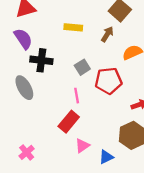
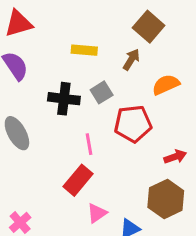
black cross: (41, 60) -> (64, 99), moved
gray square: (82, 67) -> (102, 92), moved

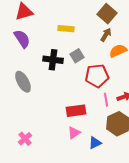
brown arrow: (131, 60) -> (106, 35), moved
pink line: (89, 144) -> (106, 100), moved
red rectangle: (78, 180) -> (76, 111), moved, turned 42

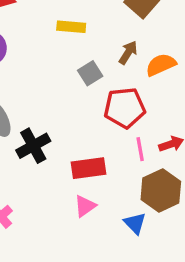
brown arrow: (106, 35) -> (128, 53), moved
black cross: (53, 60) -> (33, 146), moved, turned -36
blue triangle: (95, 143) -> (135, 223), moved, turned -48

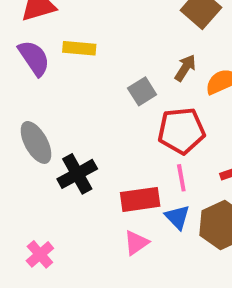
yellow rectangle: (71, 27) -> (79, 48), moved
pink line: (140, 149) -> (181, 178), moved
blue triangle: (135, 223) -> (177, 217), moved

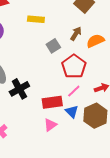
yellow rectangle: (79, 48) -> (36, 19), moved
red pentagon: (181, 131) -> (74, 66), turned -30
pink line: (181, 178) -> (74, 91), turned 56

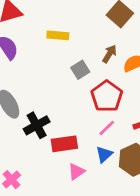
red rectangle: (52, 102) -> (64, 144), moved
blue triangle: (72, 112) -> (104, 154), turned 32

